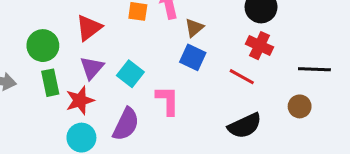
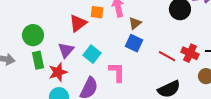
red triangle: (89, 28) -> (78, 23), moved
red cross: (260, 46) -> (190, 53), moved

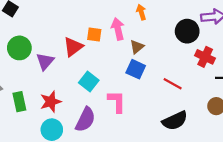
green circle: (33, 35) -> (19, 48), moved
purple triangle: (66, 50) -> (45, 61), moved
red cross: (190, 53) -> (205, 57), moved
green rectangle: (38, 60) -> (19, 102), moved

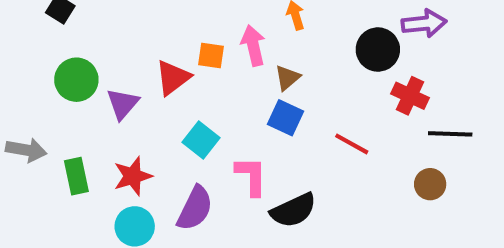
black semicircle: (175, 121) -> (293, 210), moved

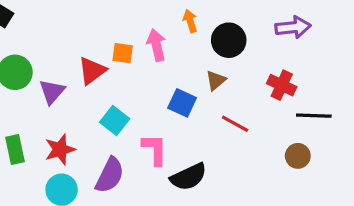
black circle: (378, 50) -> (229, 40), moved
brown triangle: (287, 78) -> (216, 80), moved

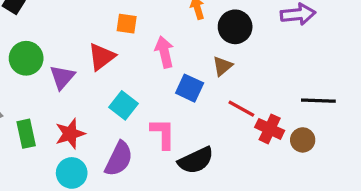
pink arrow: (156, 45) -> (164, 52), moved
orange square: (123, 53) -> (127, 24), moved
red cross: (282, 85) -> (270, 129), moved

